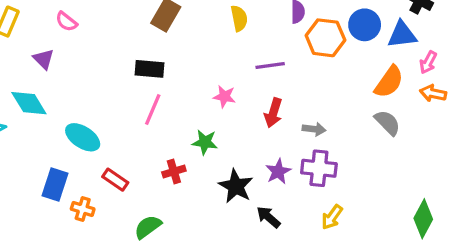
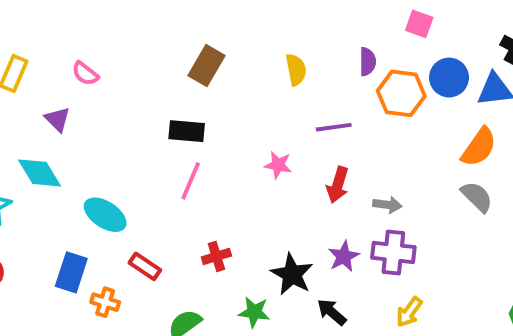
green star: (205, 142) -> (254, 312), moved

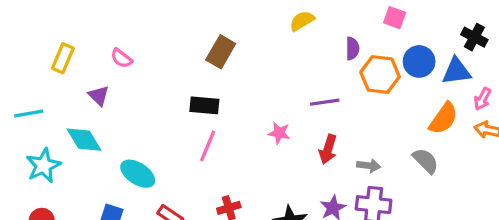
yellow semicircle: (296, 70) -> (302, 21), moved, turned -110
gray semicircle: (477, 197) -> (426, 161), moved

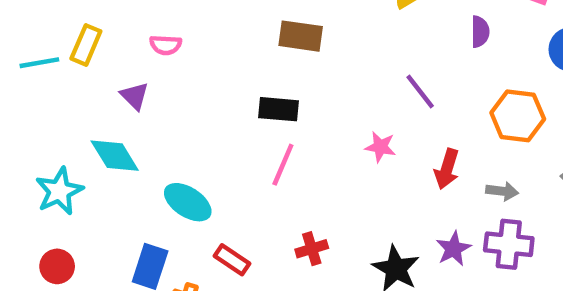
brown rectangle: (221, 52) -> (301, 36), turned 68
pink semicircle: (121, 58) -> (166, 45), turned -35
orange hexagon: (380, 74) -> (518, 116), moved
purple line: (325, 102) -> (420, 91), moved, turned 60
cyan line: (29, 114) -> (39, 63), moved

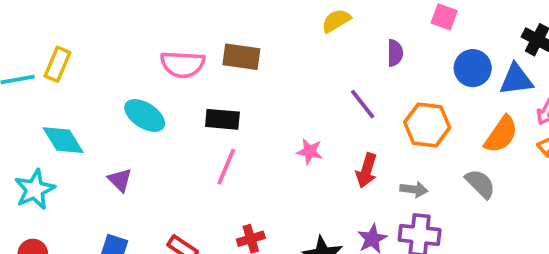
pink semicircle: (166, 45) -> (183, 64), moved, size x1.6
purple line: (420, 91) -> (363, 104), moved
purple triangle: (135, 96) -> (120, 180), moved
cyan diamond: (115, 156) -> (63, 140), moved
cyan ellipse: (188, 202) -> (145, 115), moved

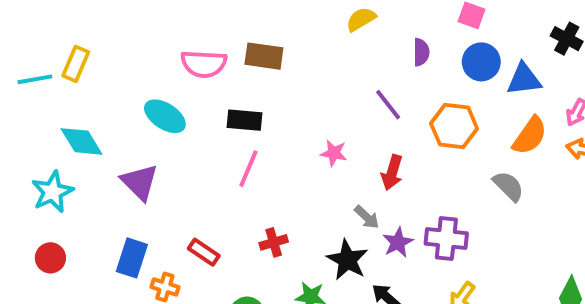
blue circle: (473, 68) -> (481, 62), moved
blue triangle: (516, 79) -> (524, 79), moved
purple triangle: (120, 180) -> (140, 182), size x1.5
gray arrow: (414, 189) -> (367, 217), moved, turned 36

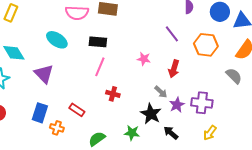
red cross: (274, 242) -> (113, 94), moved, turned 32

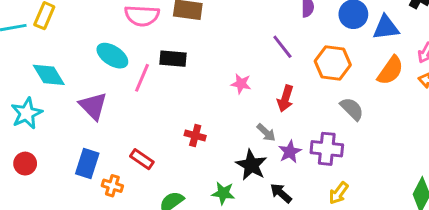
pink line: (100, 67) -> (142, 78), moved
gray semicircle: (234, 76) -> (352, 109), moved

